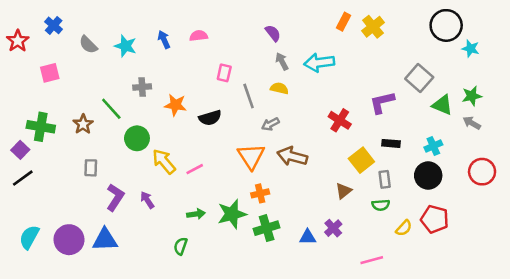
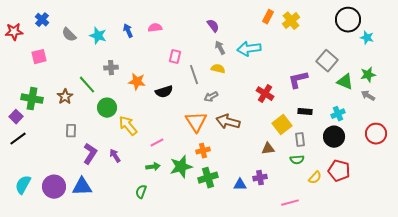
red star: (18, 41) -> (14, 32), turned 30
pink line: (195, 169) -> (157, 143), moved
brown triangle: (344, 191) -> (268, 149), turned 32
purple cross: (333, 228) -> (260, 178), turned 32

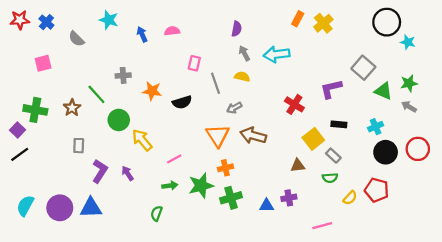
purple semicircle: (213, 26) -> (237, 29), turned 48
red star: (14, 32) -> (20, 20), moved
cyan star: (98, 36) -> (109, 20), moved
black circle: (334, 137) -> (386, 152), moved
gray rectangle: (300, 140) -> (333, 156), turned -40

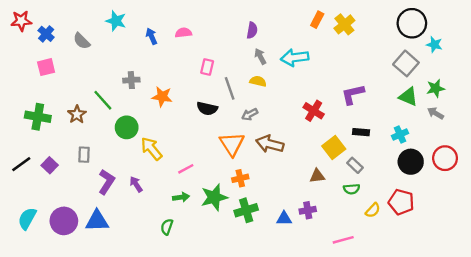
blue cross: (46, 22) -> (46, 34), moved
gray square: (363, 68) -> (406, 63), moved
black semicircle: (182, 102) -> (207, 108), moved, turned 30
purple square: (18, 130) -> (50, 165), moved

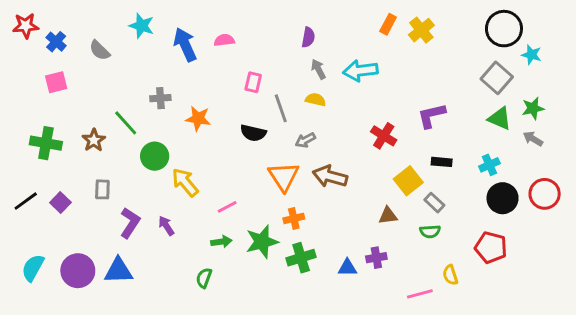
blue arrow: (151, 36) -> (185, 45), size x1.6
yellow semicircle: (373, 210) -> (450, 275), moved, turned 119

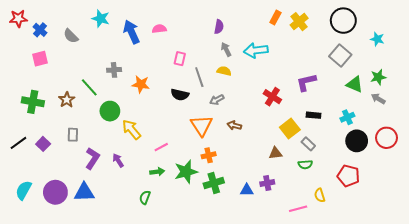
black circle: (504, 29) -> (343, 21), moved
gray square: (497, 78) -> (340, 56), moved
brown arrow: (330, 176) -> (234, 125), size x0.6

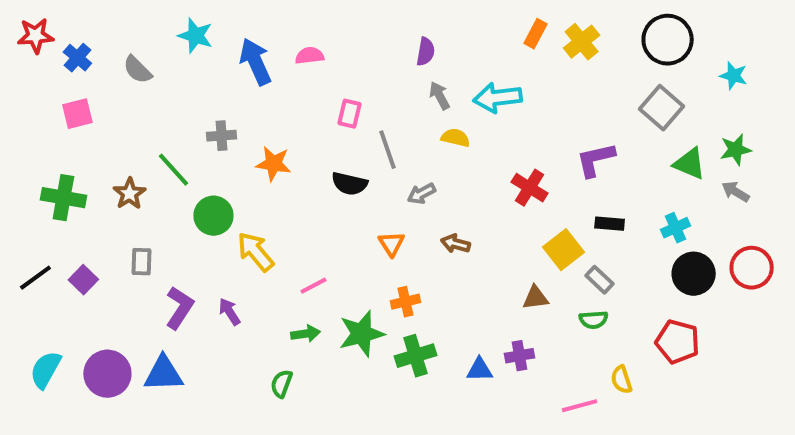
yellow semicircle: (224, 71) -> (456, 138), moved
orange triangle: (201, 125) -> (391, 244), size x0.6

